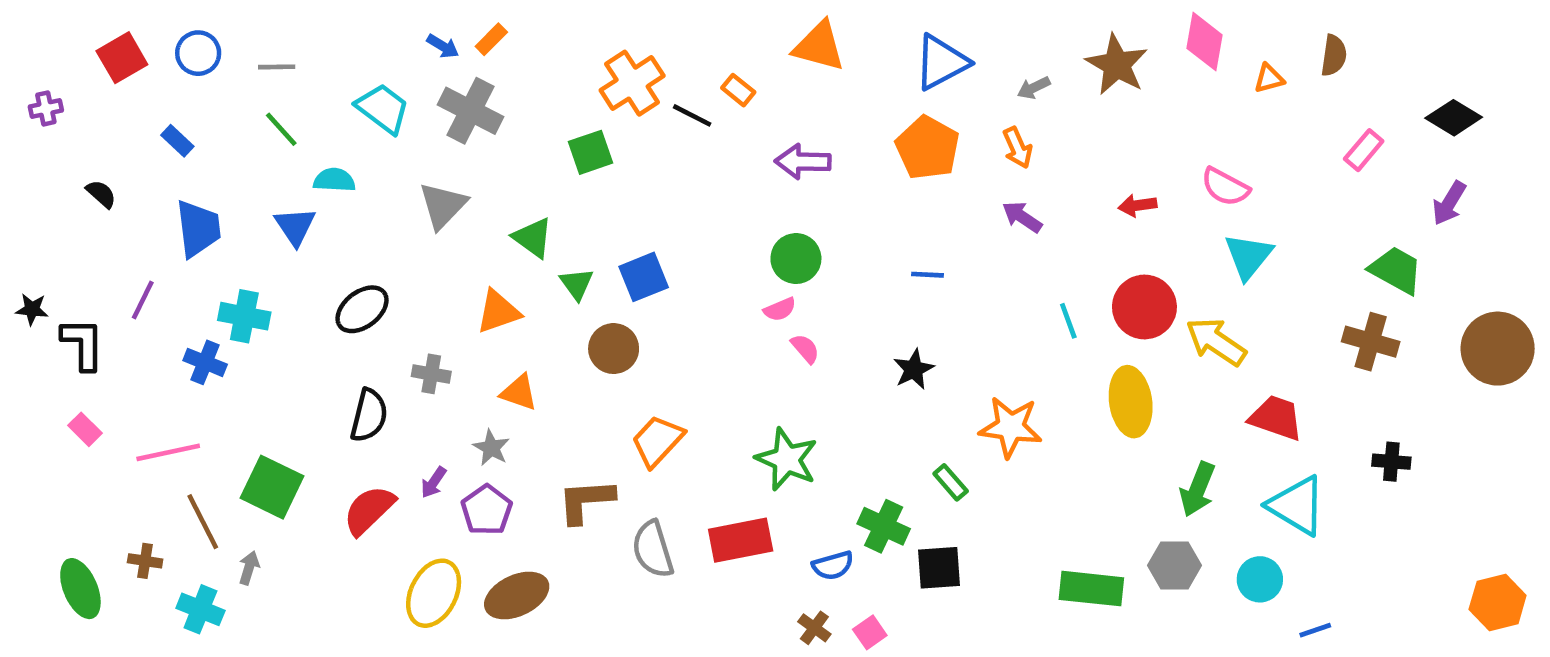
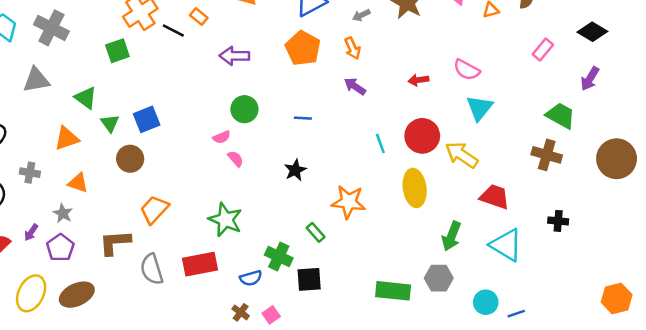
gray triangle: (443, 205) -> (36, 80), turned 36
green circle: (796, 259) -> (244, 109), moved
cyan circle: (1260, 579) -> (486, 302), moved

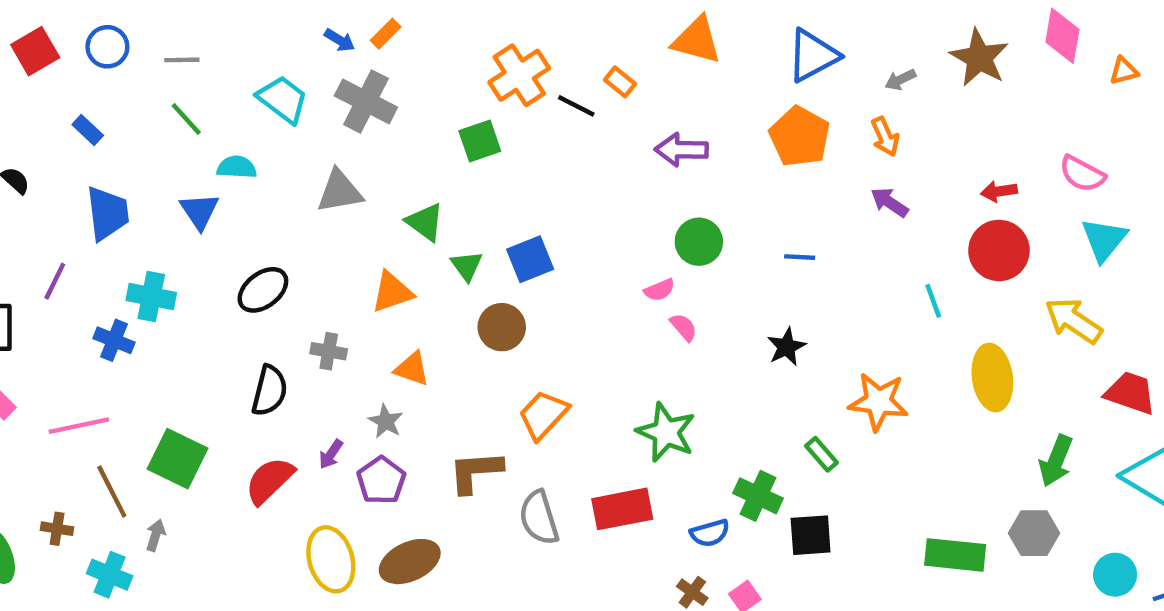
red circle: (422, 136) -> (999, 250), moved
yellow ellipse: (31, 293) -> (331, 559), turned -42

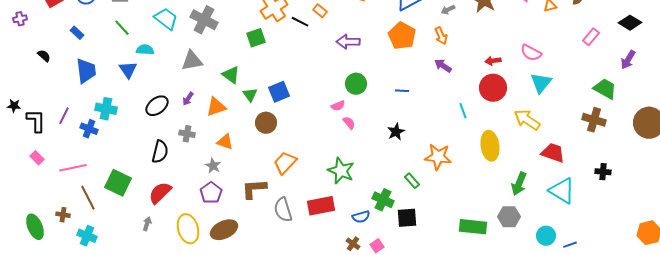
purple line: (55, 281) -> (64, 116), moved
purple arrow: (331, 454) -> (188, 99), moved
gray arrow: (156, 535) -> (147, 224), moved

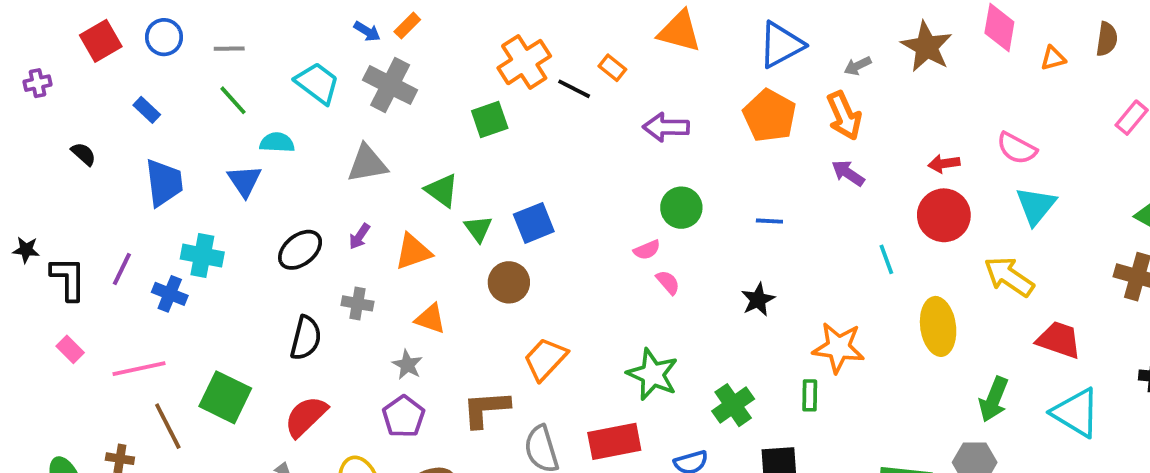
orange arrow: (441, 36) -> (844, 116), size x1.4
green rectangle: (412, 181) -> (810, 395), moved, turned 42
green cross: (383, 200) -> (733, 405), moved, turned 30

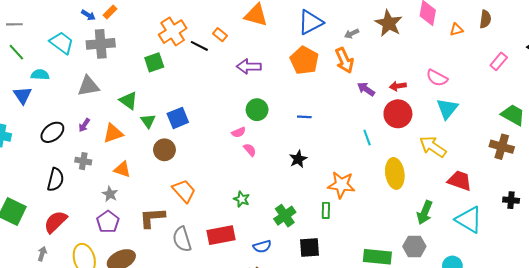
gray cross: (390, 85) -> (101, 44), turned -32
purple arrow: (848, 173) -> (366, 89), moved
orange trapezoid: (545, 359) -> (184, 191), turned 95
green star: (653, 374) -> (242, 199), size x0.6

